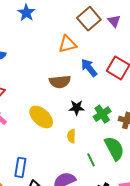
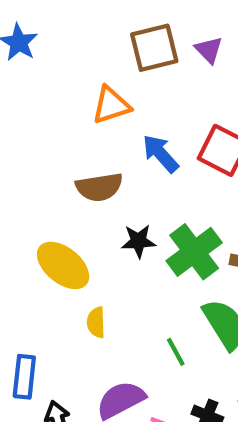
brown square: (89, 19) -> (154, 48), turned 30
green cross: (102, 114) -> (194, 252), size x1.4
yellow semicircle: (71, 136) -> (96, 322), moved

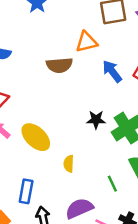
brown semicircle: (99, 187) -> (59, 65), moved
yellow ellipse: (63, 265) -> (36, 137), moved

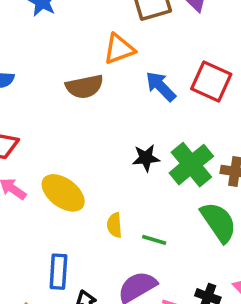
green line: (112, 184) -> (154, 240), moved, turned -42

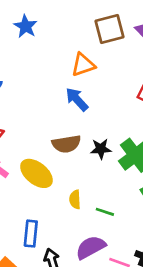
blue arrow: (161, 86) -> (77, 99), moved
brown semicircle: (85, 87) -> (66, 144), moved

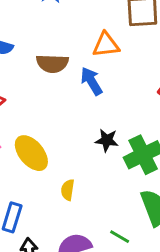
brown semicircle: (66, 144) -> (52, 63), moved
green line: (105, 212) -> (120, 237), moved

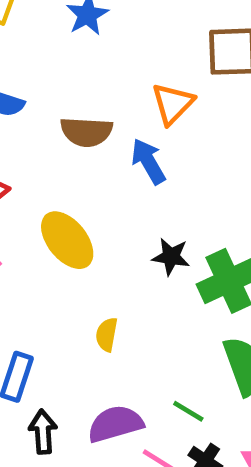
orange triangle: (106, 45) -> (173, 104), turned -40
yellow ellipse: (31, 153) -> (67, 240), moved

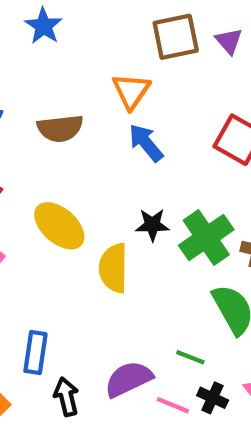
blue arrow: (148, 161) -> (146, 143), moved
yellow semicircle: (107, 335) -> (113, 268), moved, size x1.6

